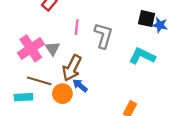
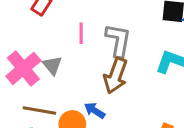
brown arrow: (72, 68) -> (116, 76), moved

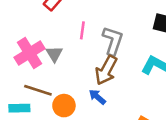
blue arrow: (95, 111) -> (97, 97), moved

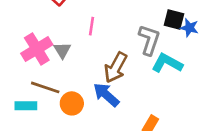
gray L-shape: (113, 41) -> (149, 40), moved
blue arrow: (97, 97) -> (106, 95), size x1.5

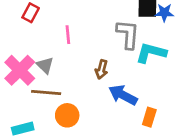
brown arrow: (116, 67) -> (102, 69), size x0.6
brown line: (45, 87) -> (46, 92), moved
blue arrow: (106, 95) -> (123, 95), moved

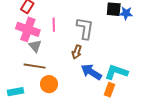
gray L-shape: (128, 34) -> (85, 28), moved
cyan L-shape: (151, 53) -> (116, 72), moved
pink cross: (20, 70) -> (28, 29), moved, turned -30

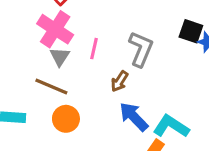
pink line: (54, 25) -> (94, 49), moved

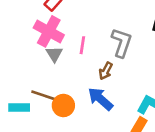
brown line: (51, 86) -> (45, 96), moved
blue arrow: (134, 117) -> (100, 99), moved

